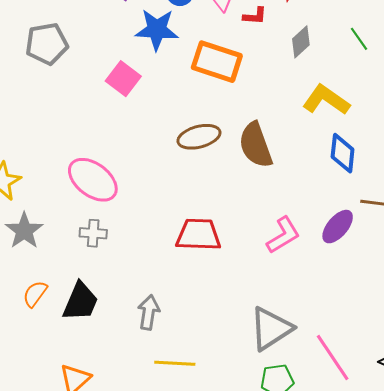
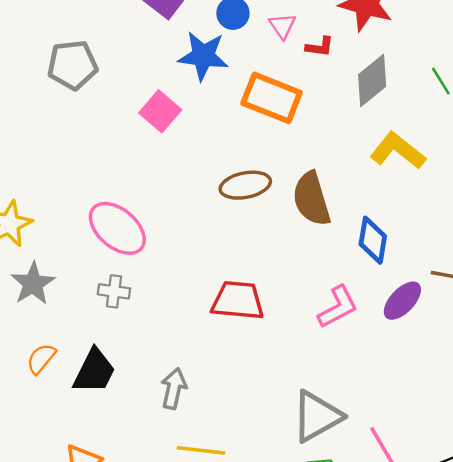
gray diamond: (301, 42) -> (372, 80), size x1.4
blue diamond: (343, 153) -> (373, 240), moved

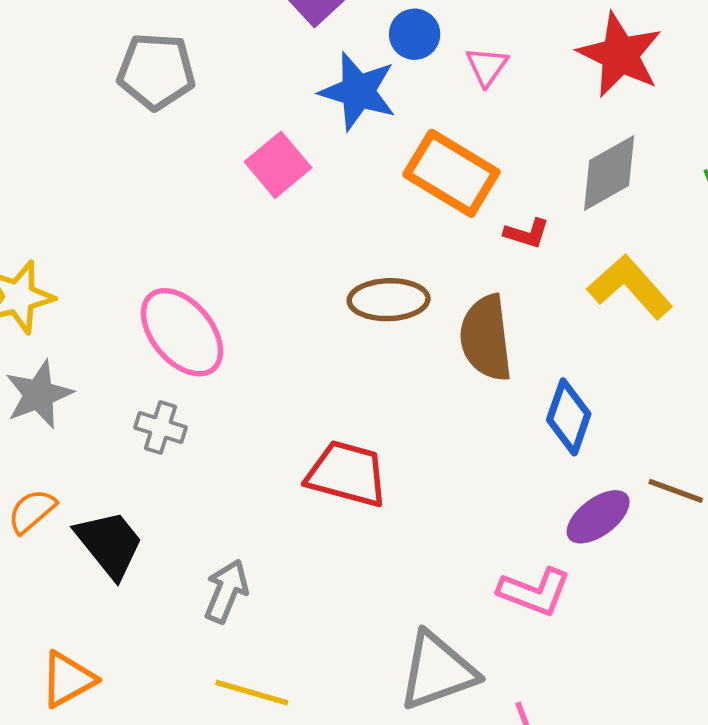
red L-shape: (320, 47) -> (527, 233), moved
pink L-shape: (338, 307) -> (534, 592), moved, turned 39
black trapezoid: (94, 371) -> (110, 544), turned -75

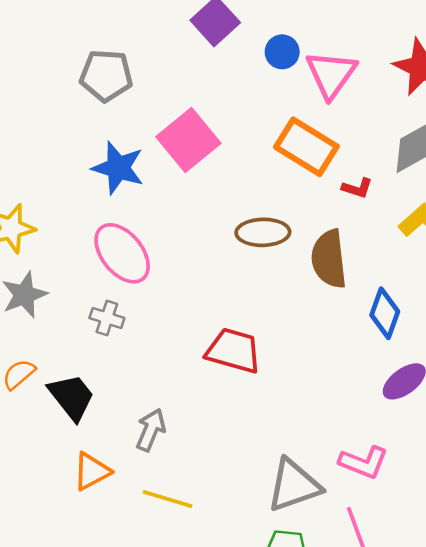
pink triangle: (487, 66) -> (331, 74), size x1.8
blue star: (358, 91) -> (118, 168), moved
pink square: (278, 165) -> (188, 140), size x1.4
pink L-shape: (534, 592) -> (364, 462), moved
orange triangle: (68, 680) -> (92, 471), moved

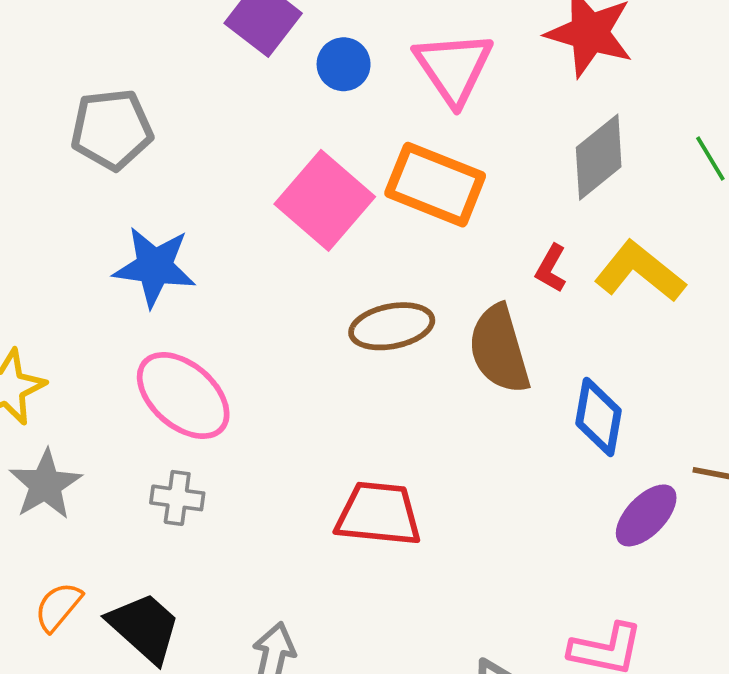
blue circle: (282, 52) -> (344, 64), moved
pink square: (188, 140) -> (325, 200), moved
red L-shape: (357, 188) -> (551, 268), moved, turned 112

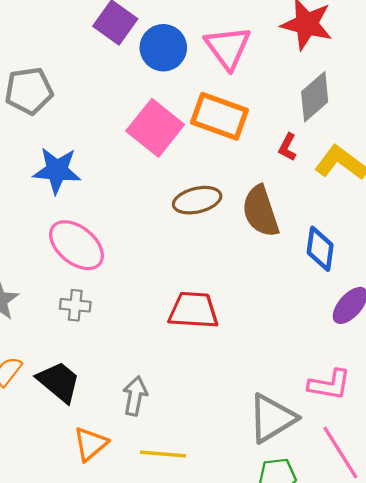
blue circle: (344, 64) -> (163, 48), size x1.5
red L-shape: (551, 268) -> (287, 147), moved

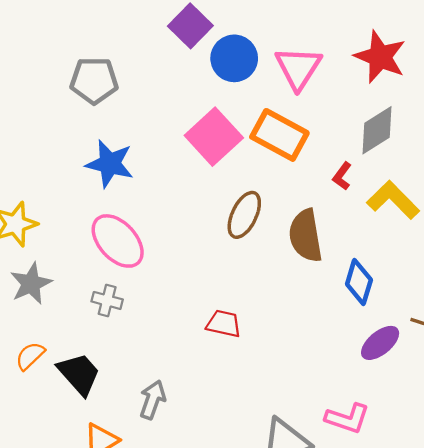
brown ellipse: (197, 200) -> (244, 215), turned -60
red trapezoid: (193, 310) -> (224, 324), size x0.7

